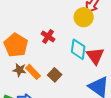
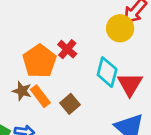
orange pentagon: (16, 45) -> (39, 61), moved

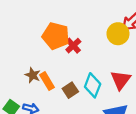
orange pentagon: (39, 61) -> (56, 36), moved, turned -30
cyan diamond: (107, 72) -> (93, 85), moved

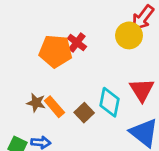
red cross: (73, 46) -> (77, 43), moved

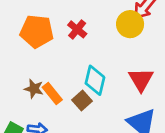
orange pentagon: (55, 51) -> (37, 31), moved
cyan diamond: (110, 102) -> (95, 80), moved

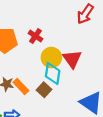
yellow circle: (130, 24) -> (51, 57), moved
red triangle: (141, 80) -> (72, 59), moved

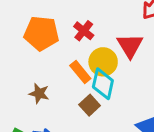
red triangle: (72, 59) -> (130, 46), moved
orange rectangle: (21, 86) -> (80, 72), moved

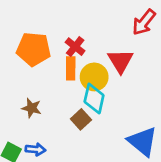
orange rectangle: (80, 72) -> (71, 68), moved, turned 40

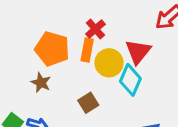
orange pentagon: (34, 49) -> (52, 49), moved
cyan diamond: (94, 98) -> (130, 80), moved

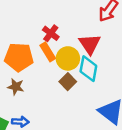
orange rectangle: (87, 50) -> (48, 52), turned -30
brown square: (88, 103) -> (68, 82), moved

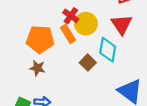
red triangle: (90, 44) -> (122, 25), moved
yellow circle: (68, 58) -> (86, 24), moved

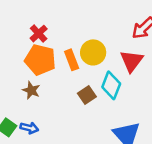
red cross: (71, 16) -> (39, 34), moved

